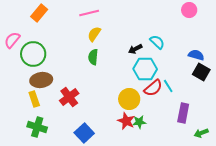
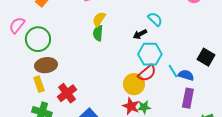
cyan semicircle: (157, 42) -> (155, 19), moved
blue semicircle: (196, 55) -> (186, 75), moved
green semicircle: (93, 57) -> (98, 33), moved
red semicircle: (153, 88) -> (147, 73), moved
red cross: (69, 97) -> (67, 93), moved

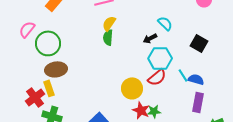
black square: (206, 57) -> (199, 43), moved
yellow circle: (134, 84) -> (132, 88), moved
red cross: (67, 93) -> (35, 97), moved

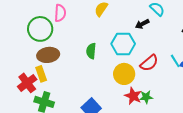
pink semicircle: (27, 29) -> (60, 13), moved, turned 144
green semicircle: (108, 37) -> (91, 51), moved
cyan hexagon: (160, 58) -> (123, 44), moved

